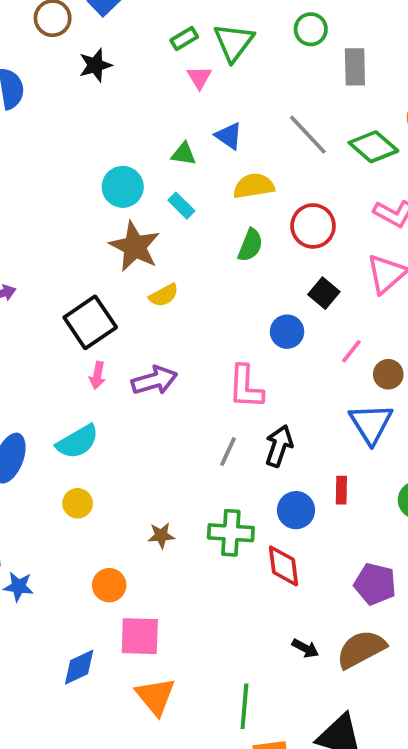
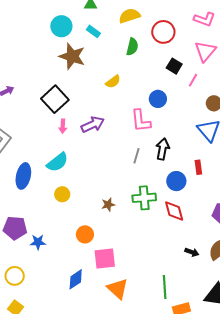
yellow semicircle: (164, 295) -> (113, 82), moved
blue circle: (287, 332) -> (158, 99), moved
pink line: (351, 351) -> (193, 80), moved

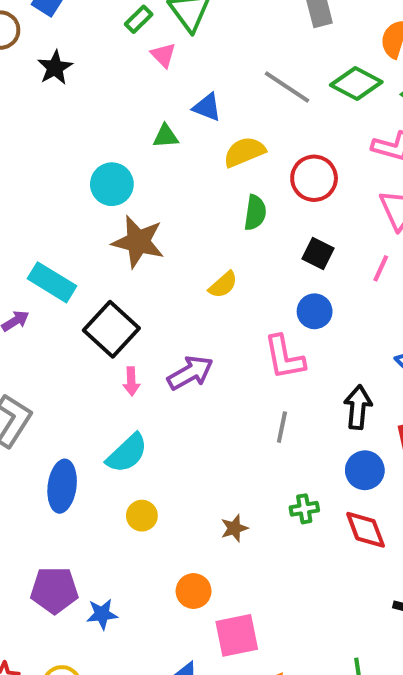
cyan rectangle: (93, 31) -> (52, 282), moved, size x1.6
black square: (174, 66) -> (318, 253), moved
black arrow: (163, 149) -> (358, 407), moved
green cross: (144, 198) -> (304, 509), size x0.6

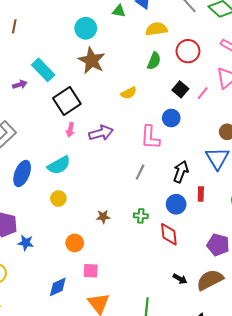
pink line: (381, 268) -> (203, 93), moved
pink square: (237, 635) -> (91, 271), size x0.7

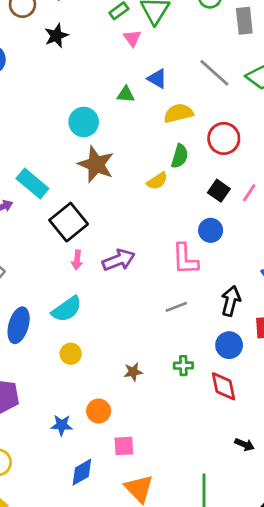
yellow semicircle: (129, 93) -> (157, 181), moved
gray line: (140, 172) -> (176, 307), turned 49
blue star: (26, 243) -> (62, 425), moved

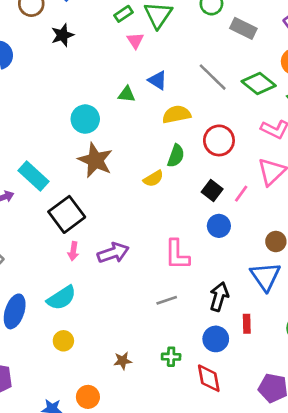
gray rectangle: (244, 21) -> (243, 28), turned -60
blue circle: (211, 230) -> (219, 226), moved

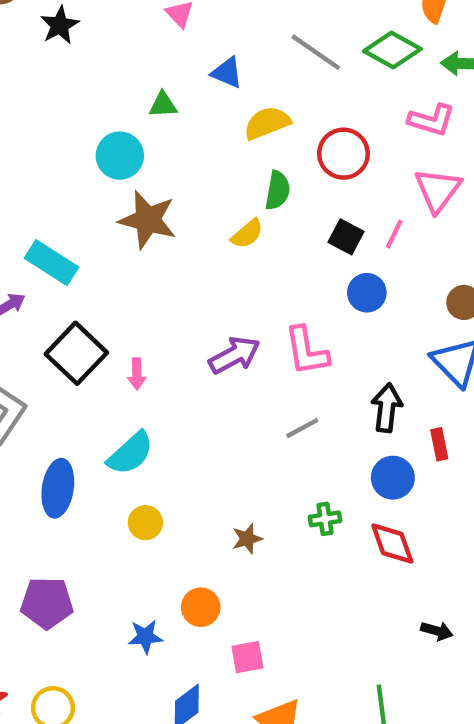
green triangle: (127, 94) -> (163, 105), moved
black square: (67, 214) -> (76, 353), moved
purple arrow: (113, 253) -> (234, 355), moved

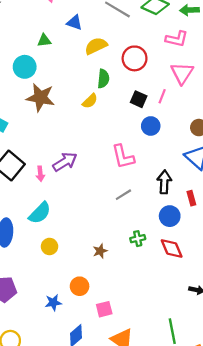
purple arrow: (234, 355) -> (65, 162), moved

